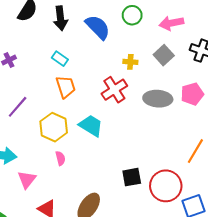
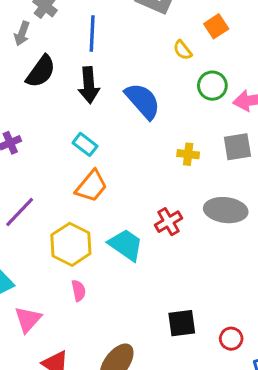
green circle: (132, 15) -> (212, 86), moved
gray square: (164, 55) -> (237, 147), turned 30
orange trapezoid: (66, 87) -> (91, 186), turned 55
red cross: (114, 90) -> (168, 222), moved, size x0.7
red circle: (166, 186) -> (231, 339), size x0.5

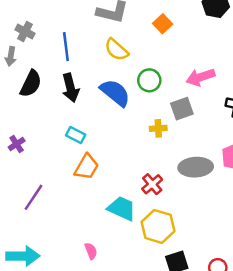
yellow semicircle: (183, 50) -> (116, 50), moved, size x1.5
green circle: (212, 86) -> (149, 80), moved
gray square: (237, 147) -> (182, 109), moved
yellow hexagon: (71, 244) -> (158, 226), moved

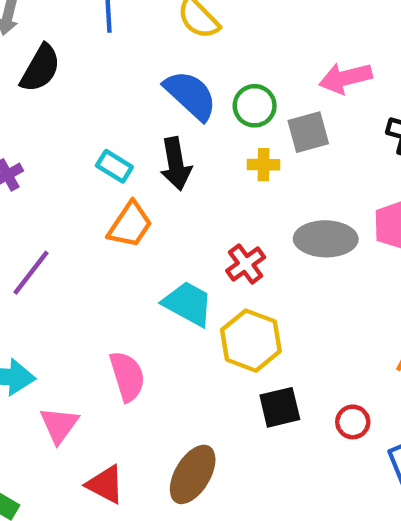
green circle: (149, 80) -> (255, 106), moved
black arrow: (70, 88) -> (176, 164), moved
pink semicircle: (91, 251) -> (127, 376), size x1.6

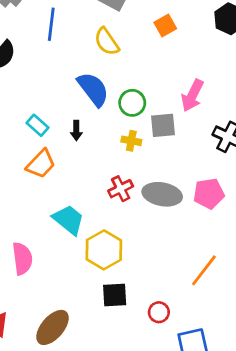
pink arrow: (346, 78) -> (192, 95), turned -60
black arrow: (176, 164) -> (76, 131), size x0.6
red cross: (246, 264) -> (121, 189), moved

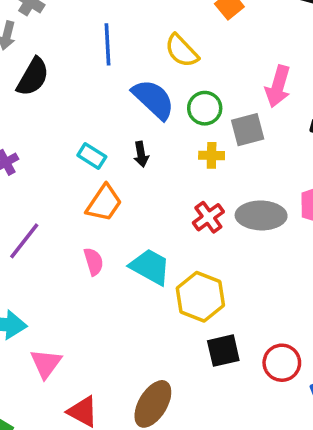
blue line: (51, 24) -> (108, 44), moved
yellow semicircle: (107, 42) -> (182, 51), moved
pink semicircle: (22, 259) -> (94, 262), moved, size x0.7
red circle: (159, 312) -> (282, 363), size x1.4

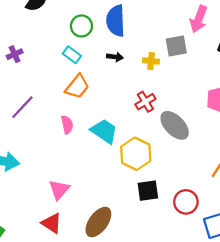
blue semicircle: (153, 99) -> (116, 21), turned -140
green circle: (205, 108) -> (81, 26), moved
black arrow: (141, 154) -> (115, 57), moved, turned -77
gray ellipse: (261, 215) -> (175, 125), moved, turned 40
pink triangle: (46, 363) -> (59, 190), moved

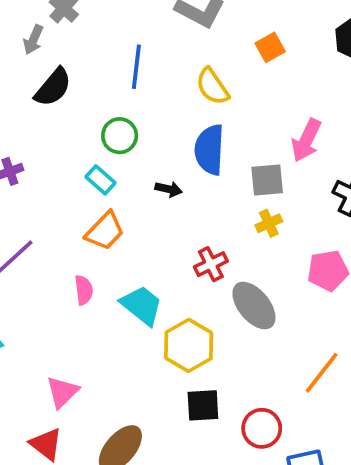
blue semicircle: (116, 21) -> (209, 150), moved
yellow cross: (151, 61) -> (269, 223), moved, turned -35

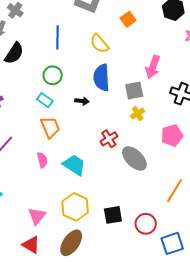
orange trapezoid: (105, 231) -> (50, 127), turned -60
yellow hexagon: (189, 345) -> (75, 207), moved

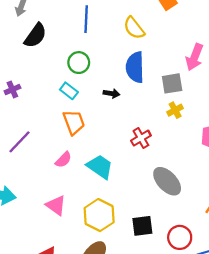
gray ellipse: (134, 158) -> (167, 181), moved
pink semicircle: (42, 160) -> (63, 160), turned 56
pink triangle: (37, 216) -> (56, 205), moved, turned -36

